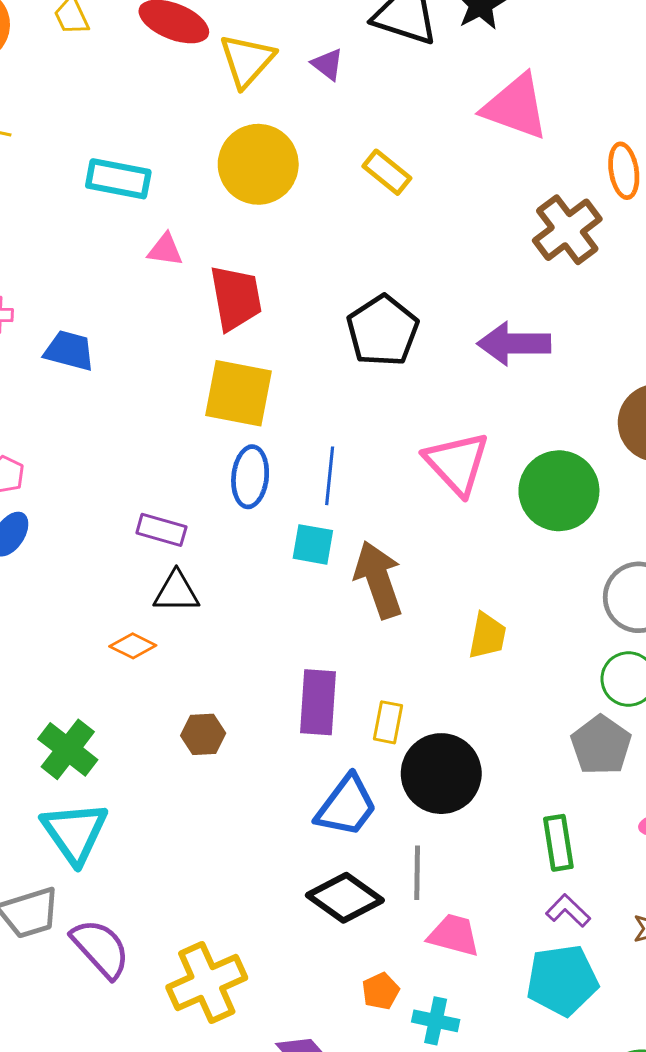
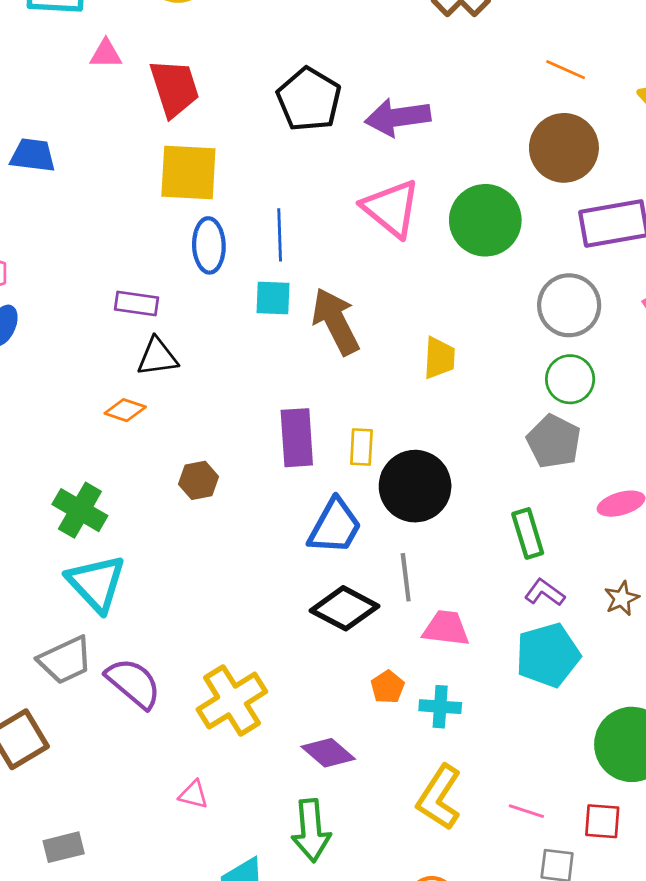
purple arrow: (514, 344) -> (398, 117), moved

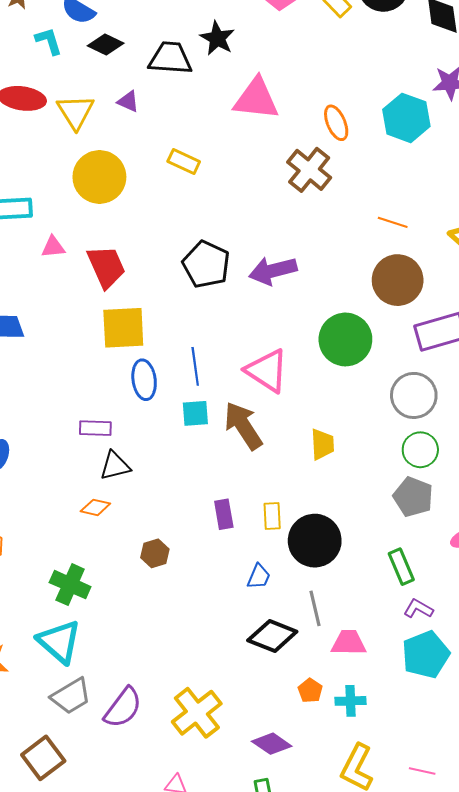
pink triangle: (391, 208) -> (267, 371), moved
purple rectangle: (297, 438) -> (224, 514), size x0.7
blue trapezoid: (335, 526) -> (259, 577), size x0.6
cyan triangle: (96, 583) -> (59, 642), moved
purple semicircle: (133, 683) -> (123, 708), turned 93

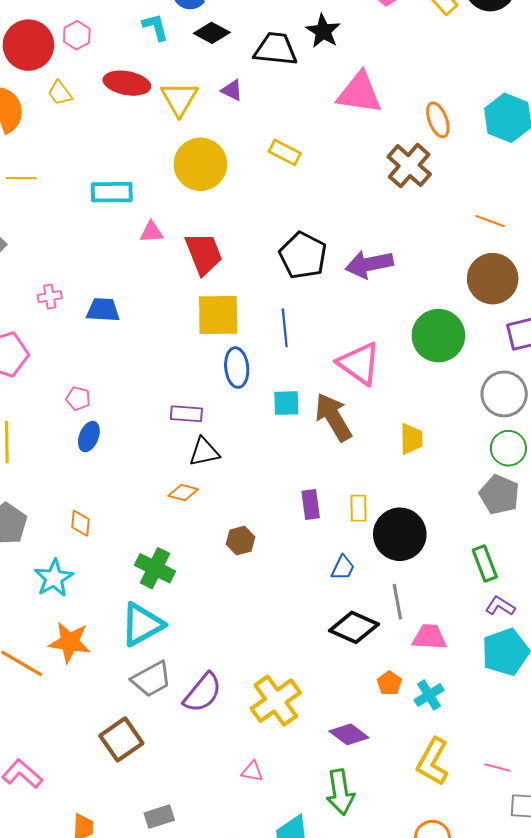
blue line: (195, 366) -> (285, 328), moved
cyan triangle: (59, 642) -> (142, 624), turned 48
cyan cross: (350, 701) -> (429, 695), turned -32

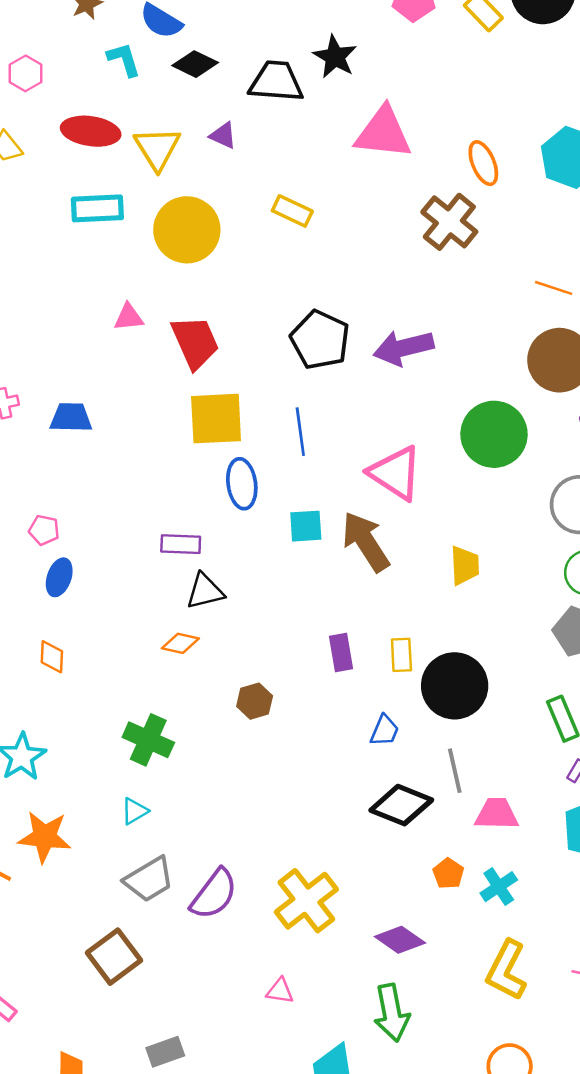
cyan rectangle: (112, 192) -> (97, 208), moved
orange diamond: (80, 523) -> (52, 657), moved
cyan triangle: (142, 624) -> (135, 811), size x0.5

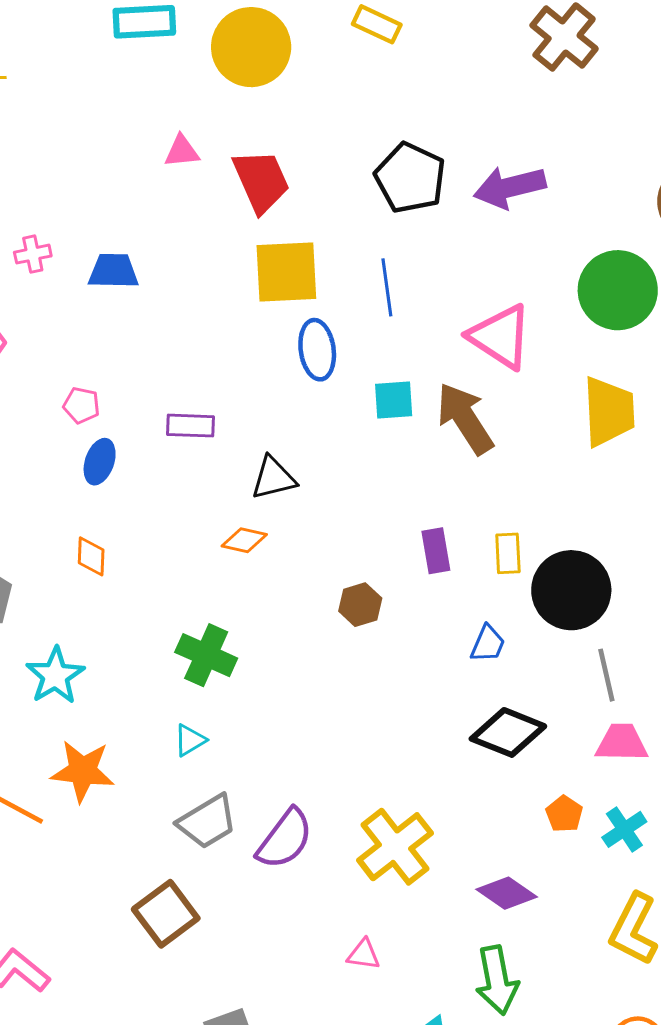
purple rectangle: (181, 544) -> (190, 426), moved
yellow trapezoid: (465, 565) -> (609, 411), moved, size x1.5
brown hexagon: (255, 701) -> (360, 605), moved
gray line: (455, 771) -> (606, 675), moved

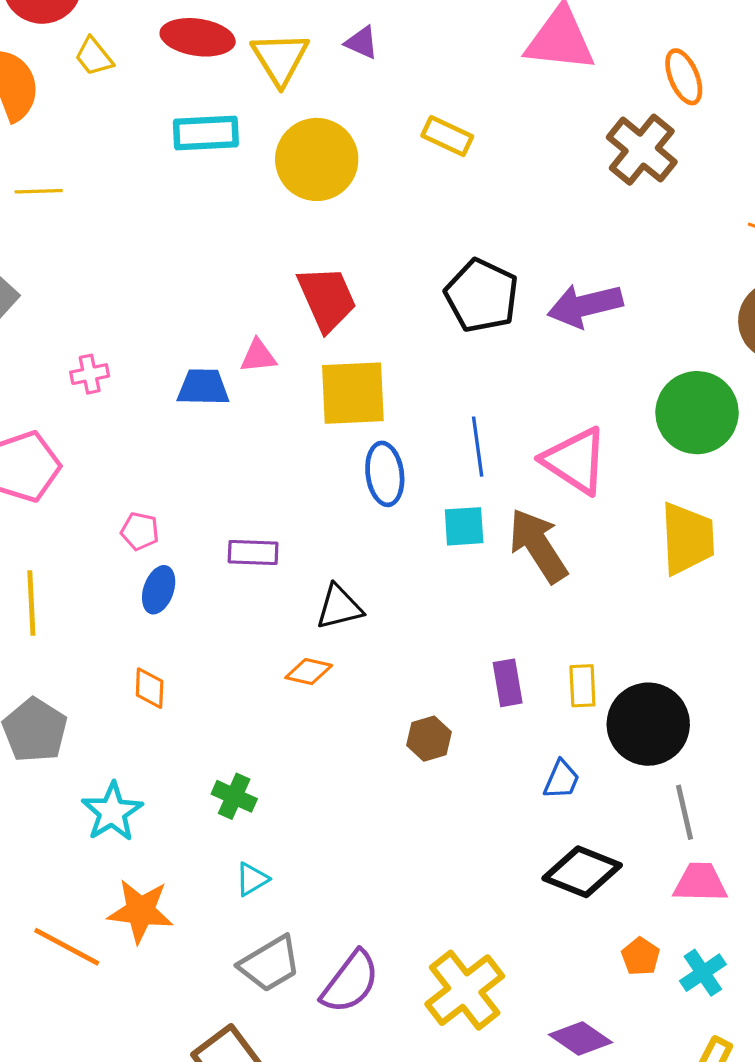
pink triangle: (182, 151) -> (258, 356), moved
blue trapezoid: (113, 271) -> (203, 387), moved
blue line: (387, 287) -> (478, 447), moved
green cross: (206, 655) -> (234, 796), moved, size x0.7

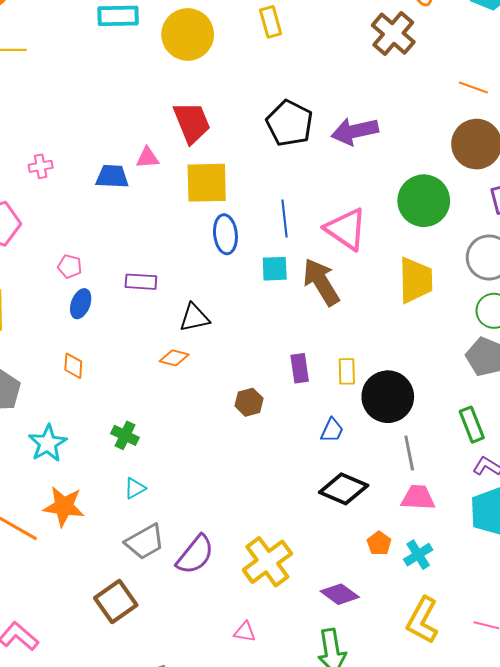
yellow rectangle: (447, 136) -> (271, 22), turned 48

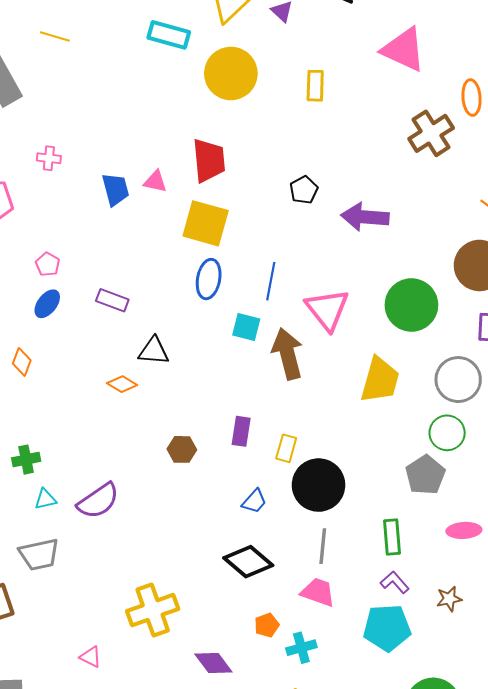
black pentagon: (290, 123) -> (304, 190), size x0.6
blue trapezoid: (112, 176) -> (115, 189), turned 56
green cross: (125, 435) -> (26, 460), moved, turned 36
purple semicircle: (195, 555) -> (98, 501), moved
pink triangle: (245, 632) -> (91, 657), moved

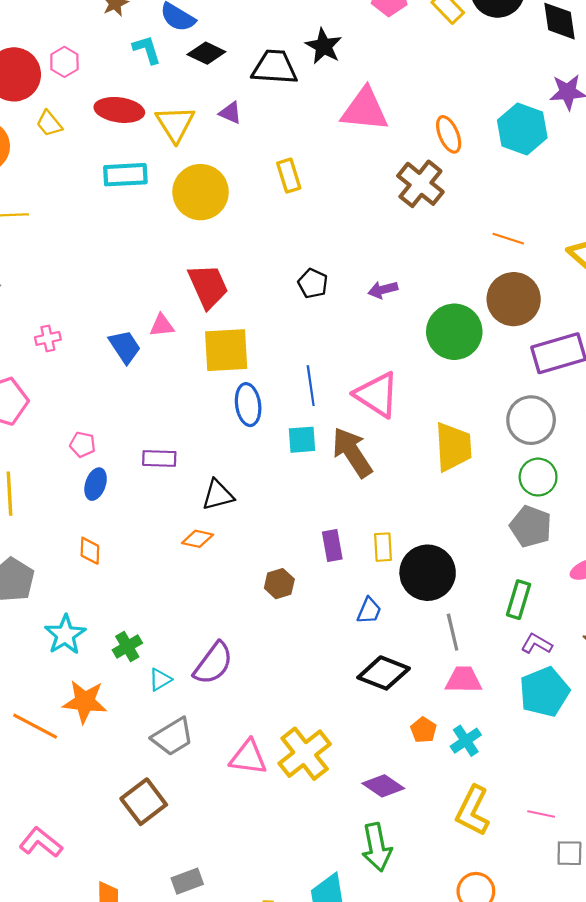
purple arrow: (365, 217) -> (383, 290), size x0.6
green circle: (411, 305) -> (454, 332), moved
green rectangle: (392, 537) -> (518, 600), turned 40
pink triangle: (91, 657) -> (248, 757), moved, size x1.6

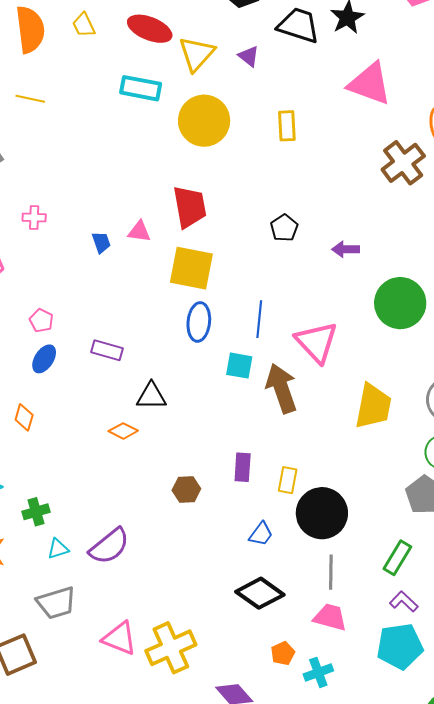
blue trapezoid: (125, 347) -> (101, 242), size x0.7

